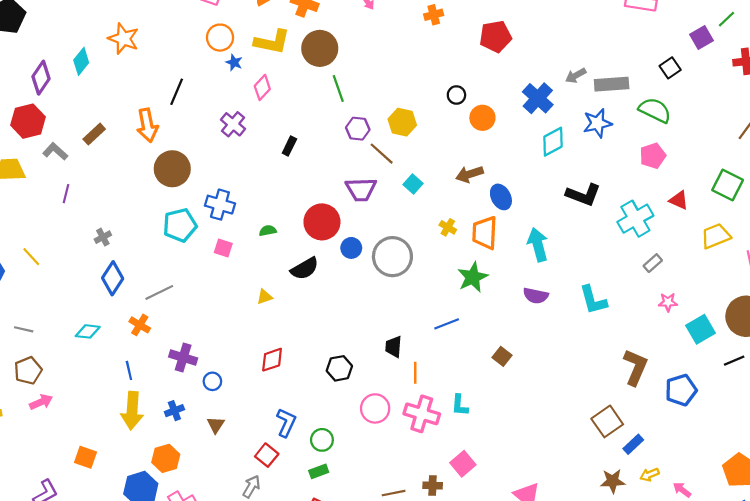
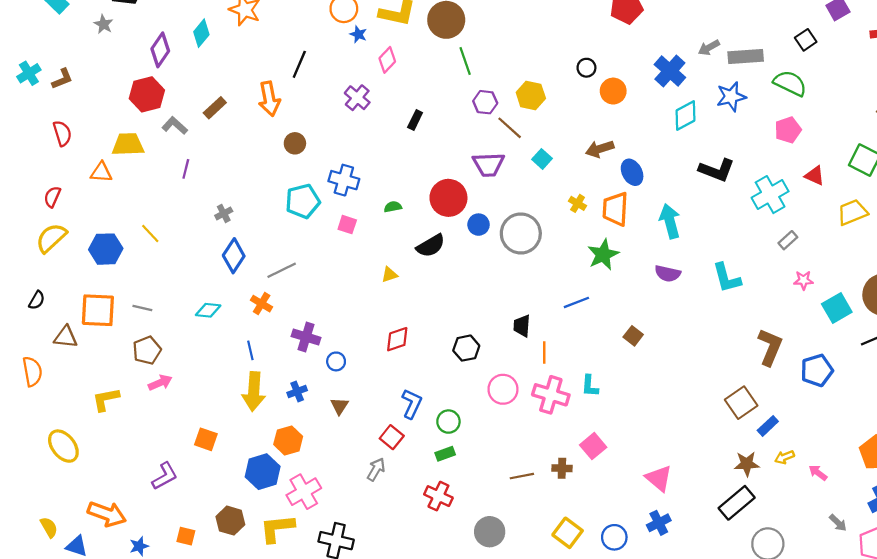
brown circle: (172, 169) -> (295, 143), size x0.6

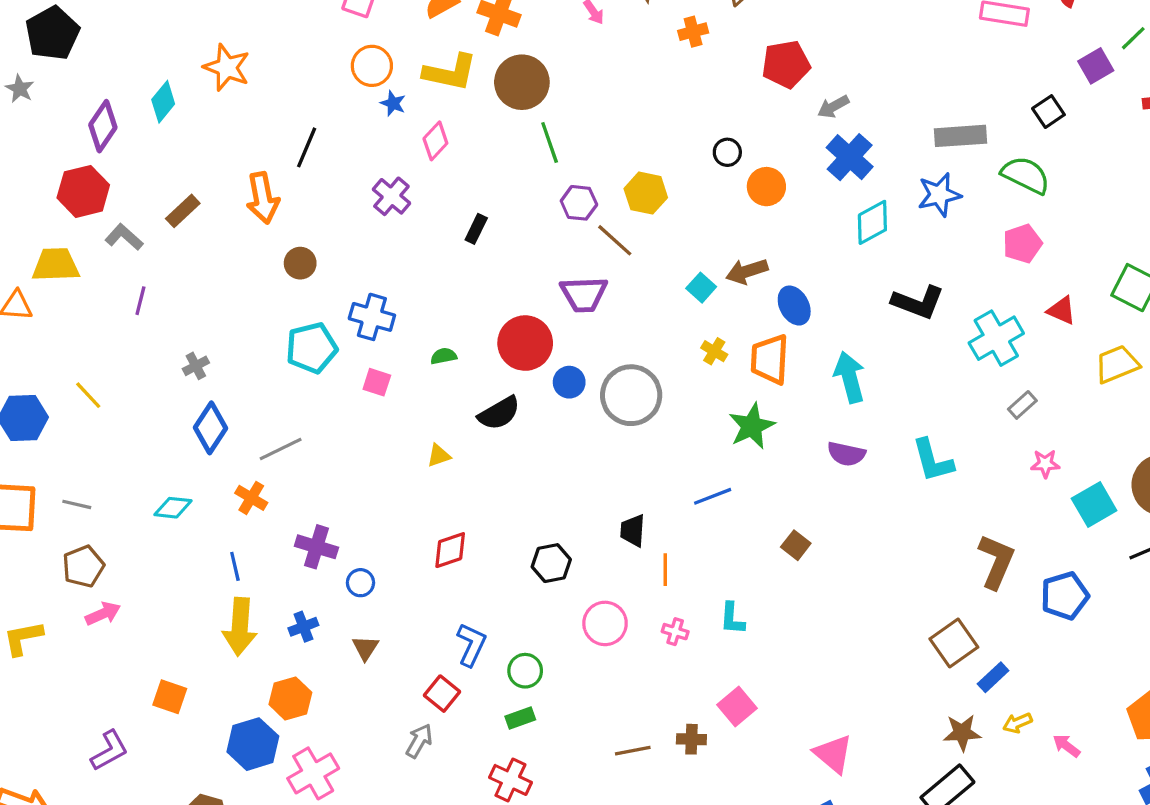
gray arrow: (709, 48) -> (833, 107), moved
cyan square: (542, 159) -> (701, 288), moved
pink cross: (551, 395) -> (675, 632), size x0.5

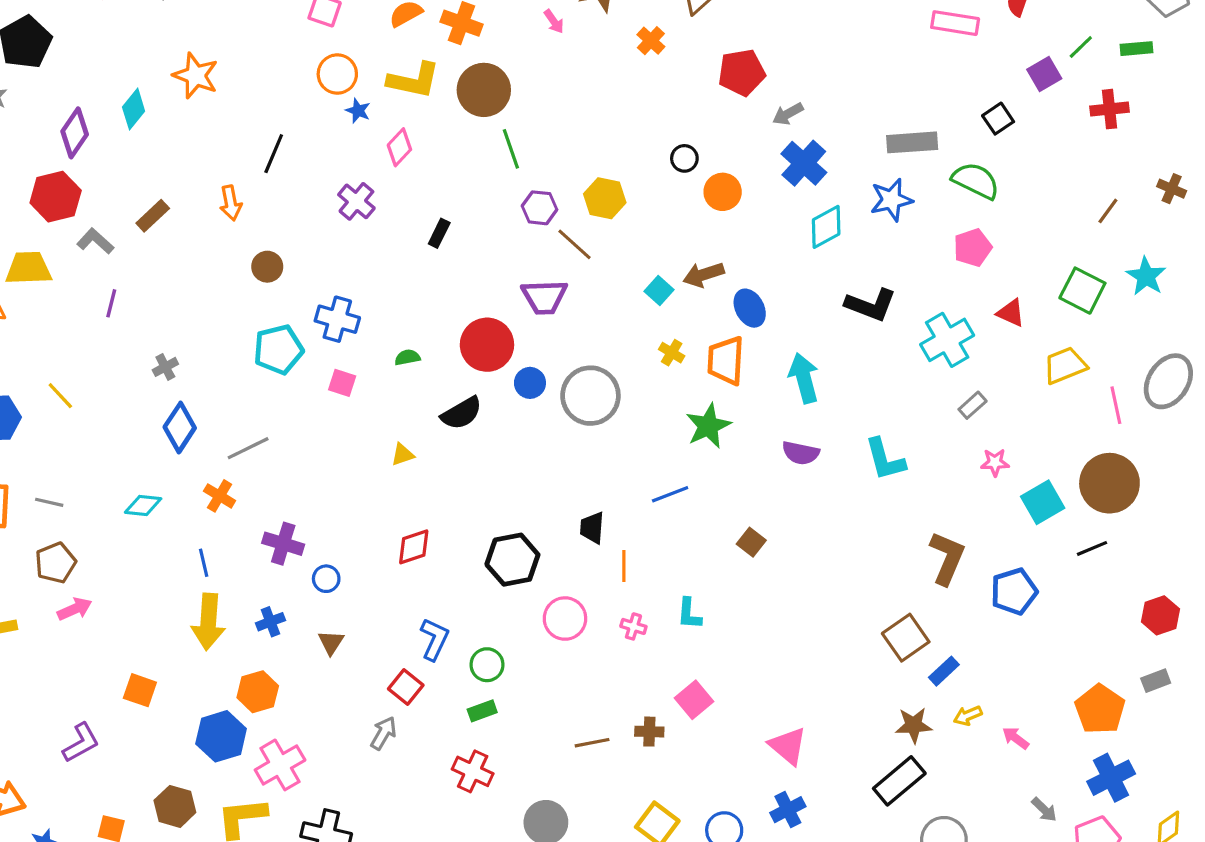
orange cross: (693, 32) -> (651, 41), turned -32
orange arrow: (263, 198) -> (231, 203), size x0.7
black hexagon: (551, 563) -> (512, 560), size x1.4

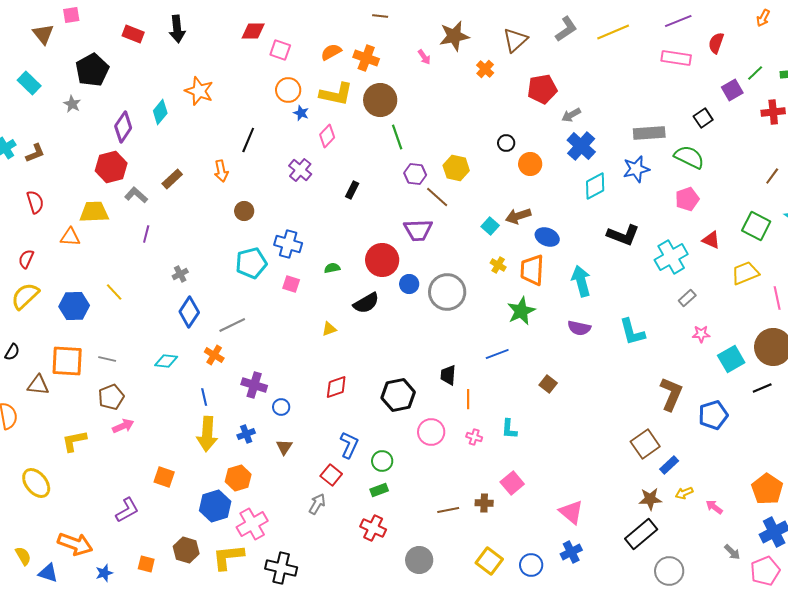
blue ellipse: (750, 308) -> (547, 237), turned -40

